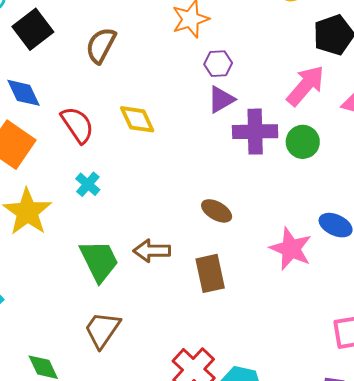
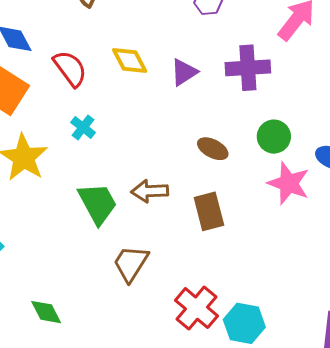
purple triangle: (221, 99) -> (184, 72), moved
green circle: (303, 142) -> (274, 137), moved
brown trapezoid: (102, 330) -> (131, 263), moved

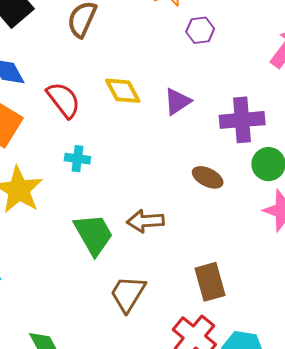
purple cross: (248, 68) -> (242, 120), moved
cyan cross: (83, 127) -> (77, 159), turned -30
brown rectangle: (209, 211) -> (210, 282), moved

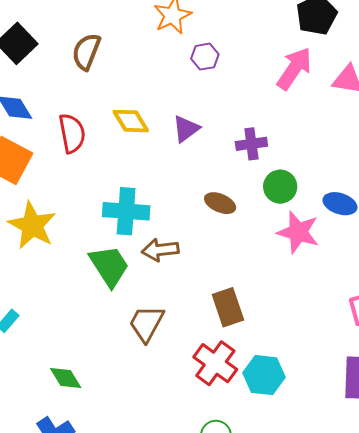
red semicircle: (63, 100) -> (72, 133), turned 30
purple cross: (242, 120) -> (251, 144), size x0.7
cyan cross: (77, 159) -> (126, 211), moved, size x1.8

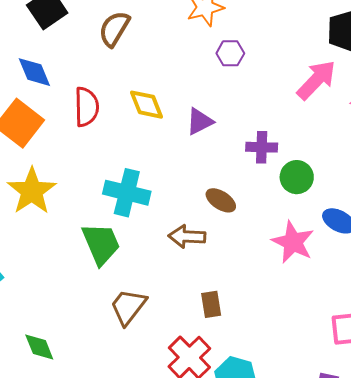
green circle: (280, 187) -> (297, 177), moved
brown arrow: (160, 250) -> (187, 236), moved
brown rectangle: (228, 307) -> (211, 304), size x0.7

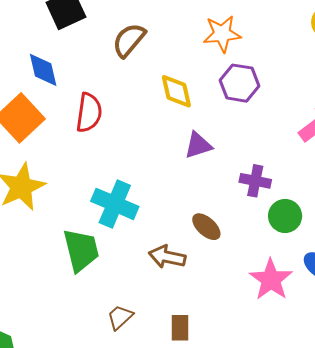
purple hexagon: (230, 53) -> (239, 83), size x1.4
yellow diamond: (146, 105) -> (176, 91), moved
brown trapezoid: (128, 307) -> (120, 317), moved, size x0.7

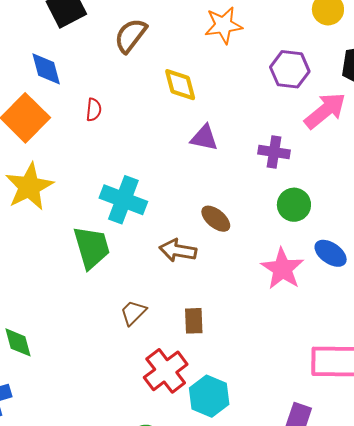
purple hexagon: (239, 83) -> (290, 69), moved
red semicircle: (89, 113) -> (94, 110), size x0.6
purple triangle: (198, 145) -> (204, 138), turned 32
purple cross: (255, 181) -> (274, 152), moved

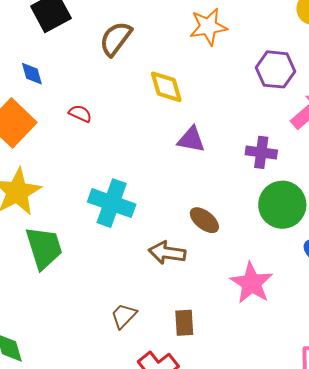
blue diamond: (46, 69) -> (32, 74), size x0.7
red semicircle: (94, 110) -> (80, 114), turned -70
green circle: (294, 205) -> (282, 205), size x1.4
green trapezoid: (92, 247) -> (44, 248), moved
pink star: (282, 269) -> (251, 283), moved

